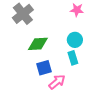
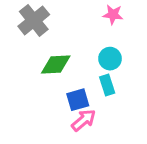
blue square: (44, 68) -> (78, 100), moved

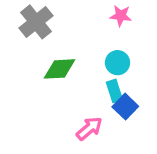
blue square: (78, 100) -> (125, 107), moved, turned -30

